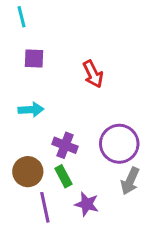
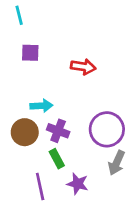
red arrow: (93, 74) -> (83, 67), turned -55
cyan arrow: (31, 110) -> (41, 106), moved
brown circle: (28, 172) -> (25, 132), moved

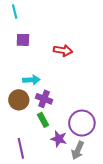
purple circle: (107, 129) -> (82, 123), moved
gray arrow: (117, 163) -> (78, 150), moved
purple line: (40, 186) -> (21, 148), moved

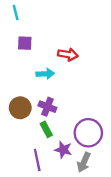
cyan arrow: (31, 80) -> (45, 74), moved
purple line: (21, 148) -> (37, 160), moved

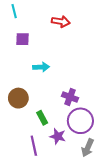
red arrow: (68, 54) -> (61, 22), moved
purple cross: (47, 107) -> (70, 97), moved
gray arrow: (84, 162) -> (88, 148), moved

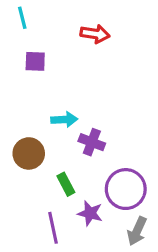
cyan arrow: (41, 67) -> (64, 120), moved
purple cross: (70, 97) -> (92, 142), moved

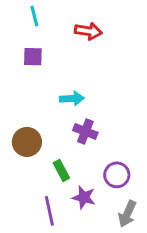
cyan line: (22, 18) -> (34, 16), moved
cyan arrow: (64, 120) -> (72, 99), moved
purple circle: (126, 189) -> (117, 175), size x0.7

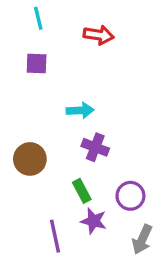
green rectangle: (61, 170) -> (82, 191), moved

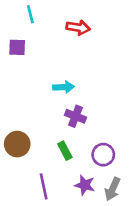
purple square: (37, 63) -> (17, 47), moved
brown circle: (30, 159) -> (17, 144), moved
purple star: (94, 221) -> (85, 185), moved

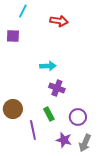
cyan line: (30, 14) -> (23, 11), turned 40
purple line: (44, 186) -> (33, 130), moved

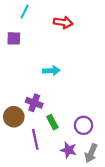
purple cross: (57, 88) -> (34, 103), moved

